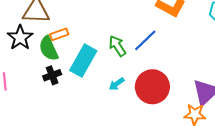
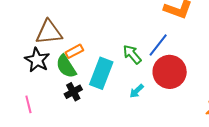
red circle: (152, 87) -> (170, 72), moved

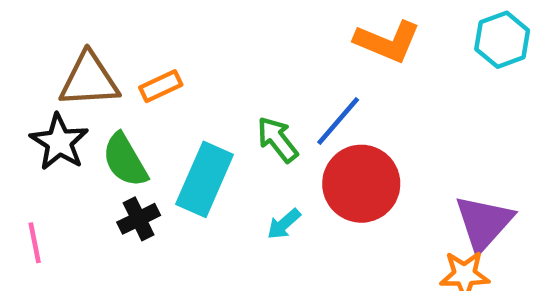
orange rectangle: (74, 51) -> (161, 86), moved

